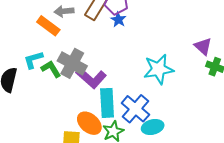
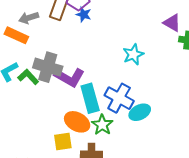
cyan star: (159, 69) -> (133, 54), size x0.7

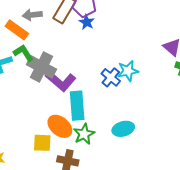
green L-shape: (28, 77) -> (23, 53), moved
blue cross: (119, 98) -> (111, 77), moved, size x0.7

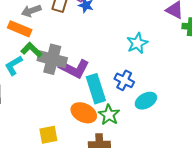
blue cross: (111, 77) -> (124, 80), moved
yellow square: (42, 143) -> (48, 135), moved

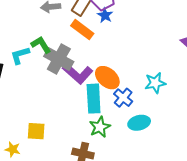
orange rectangle: (20, 29) -> (82, 30), moved
cyan star: (137, 43) -> (155, 83), moved
orange ellipse: (84, 113) -> (107, 78), moved

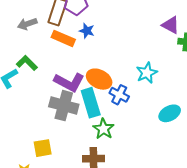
blue star: (105, 15) -> (87, 31), moved
gray cross: (59, 59) -> (64, 106), moved
cyan ellipse: (139, 123) -> (170, 113), moved

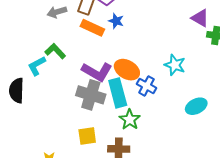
cyan star: (147, 73) -> (175, 65), turned -30
yellow square: (43, 148) -> (87, 136), moved

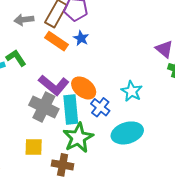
cyan ellipse: (196, 106) -> (127, 133), moved, size x1.4
green star: (130, 120) -> (78, 138), size x1.4

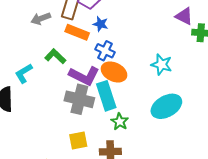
green L-shape: (16, 58) -> (55, 56), moved
blue cross: (100, 107) -> (105, 51), moved
green star: (78, 138) -> (120, 122), size x0.6

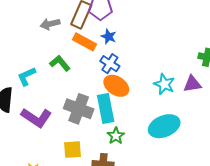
purple triangle: (184, 16) -> (192, 84), moved, turned -42
purple L-shape: (84, 76) -> (36, 118), moved

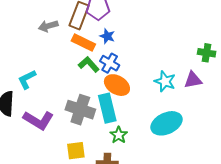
green L-shape: (60, 63) -> (89, 64), moved

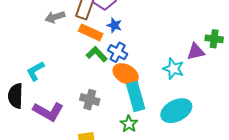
purple triangle: (193, 80) -> (196, 52), moved
cyan rectangle: (107, 108) -> (136, 96), moved
gray cross: (80, 110) -> (90, 100), size x0.7

